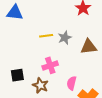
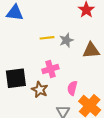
black square: (17, 75) -> (16, 78), size x1.5

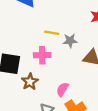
pink cross: (50, 69) -> (42, 55), moved

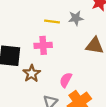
gray star: (70, 41) -> (76, 18), moved

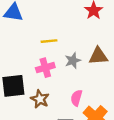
gray star: (76, 18) -> (73, 61), moved

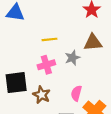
brown triangle: (98, 56) -> (93, 42), moved

